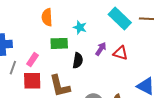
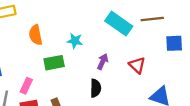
red triangle: (120, 53) -> (137, 65), moved, turned 35
black semicircle: (78, 60) -> (96, 88), moved

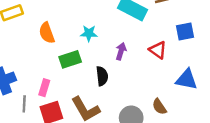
blue square: (174, 43) -> (185, 31), moved
black semicircle: (96, 88) -> (102, 76), moved

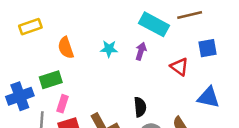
purple arrow: (121, 51) -> (141, 51), moved
green rectangle: (70, 59) -> (51, 80), moved
black semicircle: (102, 76) -> (140, 107), moved

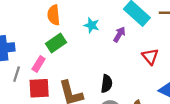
green rectangle: (51, 80) -> (56, 43), moved, turned -30

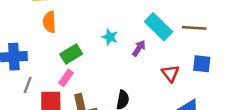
orange semicircle: (54, 15) -> (49, 22), moved
pink rectangle: (39, 64) -> (66, 78), moved

